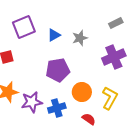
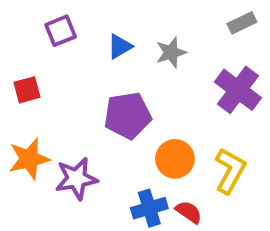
purple square: (24, 27) -> (61, 31), size x0.7
purple cross: (114, 57) -> (238, 90), turned -30
blue cross: (57, 108) -> (149, 208), moved

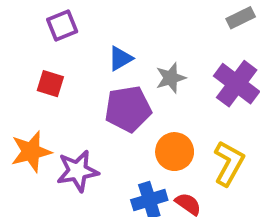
blue triangle: (120, 46) -> (120, 58), moved
gray star: (171, 52) -> (171, 78), moved
red square: (27, 90) -> (50, 84), moved, turned 32

